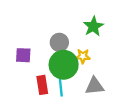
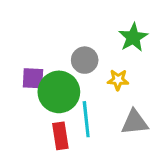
green circle: (64, 65) -> (59, 92), moved
red rectangle: (42, 85) -> (60, 136), moved

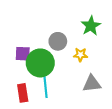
cyan line: (86, 119) -> (45, 86), moved
red rectangle: (60, 136) -> (23, 93), moved

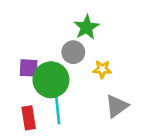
green star: (91, 26) -> (86, 27), moved
gray triangle: (92, 84) -> (117, 106), turned -30

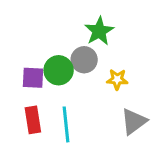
green circle: (51, 80) -> (59, 70), moved, size x0.7
red rectangle: (29, 118) -> (33, 120), moved

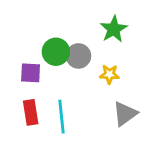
green star: (99, 31) -> (114, 29), moved
green circle: (59, 70) -> (56, 52), moved

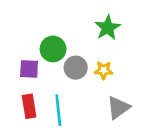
gray circle: (78, 56) -> (76, 68), moved

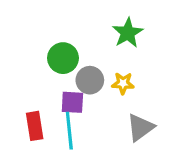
purple square: (29, 69) -> (72, 102), moved

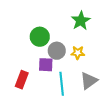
red rectangle: (35, 126) -> (22, 80), turned 30
cyan line: (69, 131) -> (62, 84), moved

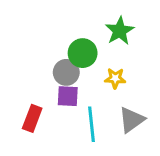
green circle: (40, 37) -> (83, 53), moved
gray circle: (57, 51) -> (66, 72), moved

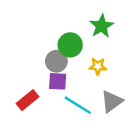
red rectangle: (32, 118) -> (27, 100), turned 30
cyan line: (91, 124) -> (78, 105), turned -52

